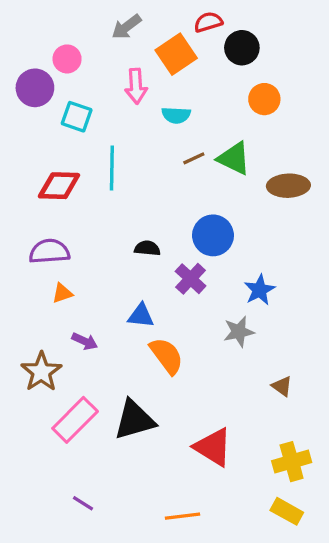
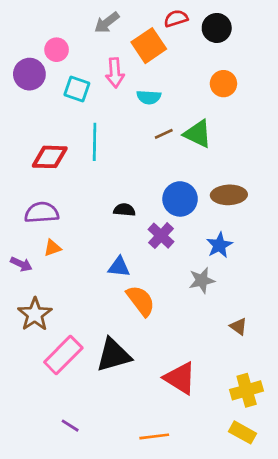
black circle: (242, 48) -> (217, 28), moved
cyan square: (77, 117) -> (77, 89), moved
brown ellipse: (288, 186) -> (229, 195), moved
purple arrow: (85, 341) -> (21, 264), moved

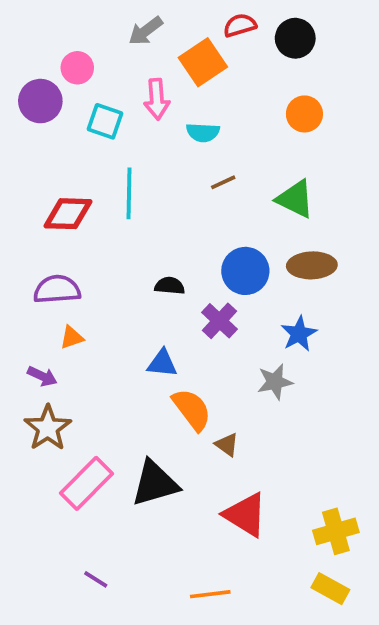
green triangle: (198, 134) -> (295, 199), moved
purple arrow: (21, 264) -> (42, 376), moved
brown triangle: (238, 327) -> (227, 445), moved

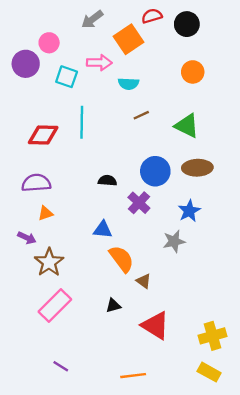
pink arrow: (157, 99) -> (99, 63), turned -85
brown star: (48, 428) -> (49, 262), moved
black triangle: (155, 483) -> (113, 306), moved, size x0.5

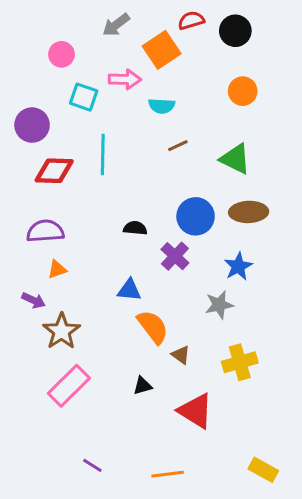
purple circle: (26, 64) -> (32, 125), moved
yellow cross: (213, 336) -> (240, 362), moved
purple line: (61, 366) -> (92, 465), moved

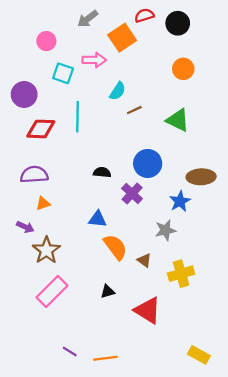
cyan semicircle: (162, 106) -> (118, 91), moved, turned -60
brown ellipse: (249, 212) -> (201, 177), moved
brown triangle: (181, 355) -> (144, 260), moved
orange line: (168, 474) -> (105, 358), moved

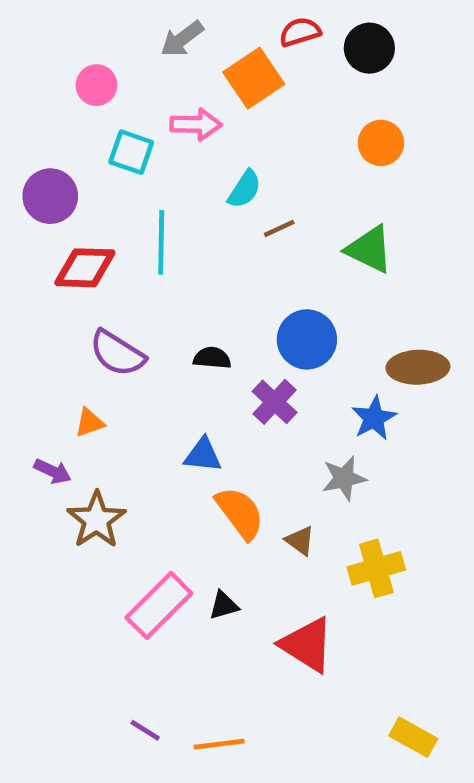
purple semicircle: (34, 175) -> (117, 353), moved, turned -144
pink rectangle: (52, 291) -> (159, 605), moved

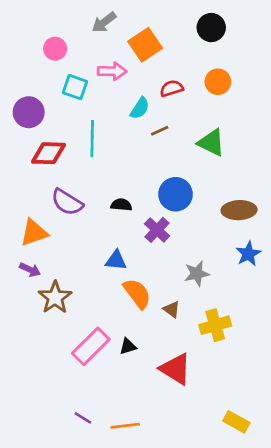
red semicircle: (300, 32) -> (172, 88), moved
blue star: (374, 418) -> (248, 254), moved
orange triangle: (90, 423) -> (34, 233), moved, size x1.6

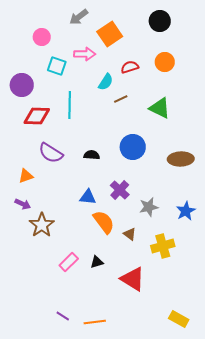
purple cross: (157, 230) -> (120, 190), moved
orange triangle: (34, 233) -> (26, 176), size x0.7
blue star: (248, 254) -> (186, 211), moved
pink rectangle: (91, 346) -> (69, 262), size x0.7

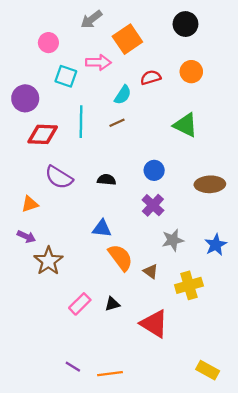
brown line: (121, 99) -> (117, 123), moved
blue circle: (133, 147) -> (154, 170), size x0.7
purple cross: (120, 190) -> (153, 205), moved

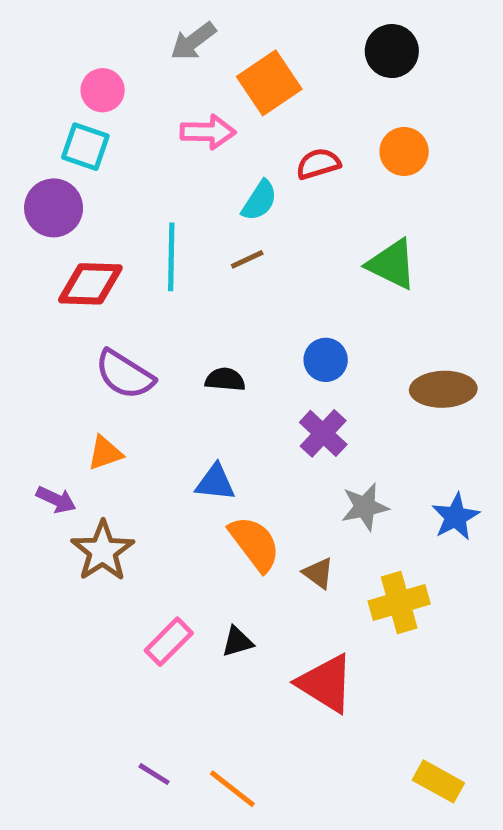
cyan square: (66, 76) -> (85, 147), moved
orange triangle: (30, 204) -> (105, 453), moved
orange line: (110, 374) -> (232, 789), turned 45

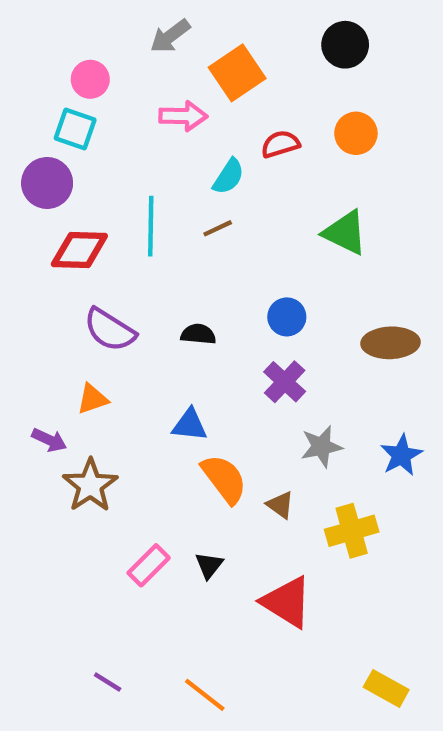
black triangle: (237, 642) -> (209, 565), turned -36
purple line: (154, 774) -> (108, 682), moved

